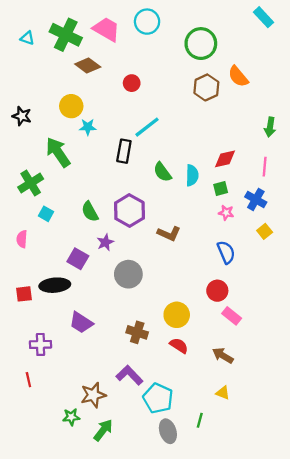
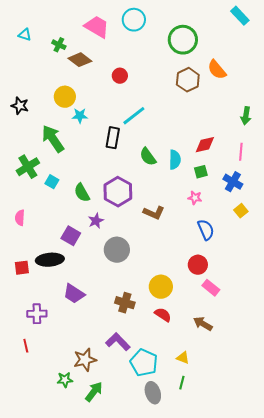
green cross: (66, 35) -> (59, 45), moved, size x0.5
pink star: (226, 213) -> (195, 198), moved
cyan square: (46, 214) -> (52, 182), moved
yellow triangle: (223, 393) -> (183, 358), moved

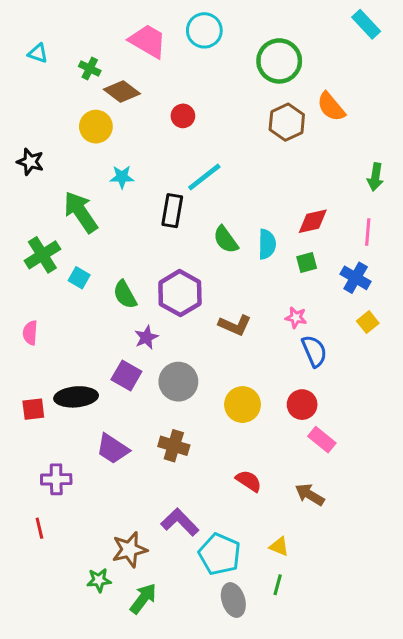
yellow circle: (65, 97) -> (96, 127), moved
pink star: (195, 198) -> (296, 317), moved
purple square: (71, 236) -> (126, 376), moved
yellow circle: (161, 287) -> (243, 405), moved
brown cross: (125, 303) -> (174, 446), moved

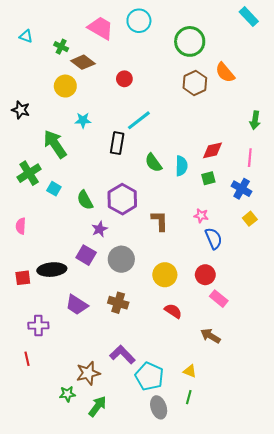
brown L-shape: (235, 325) -> (160, 221), turned -115
red semicircle: (249, 481) -> (173, 311), moved

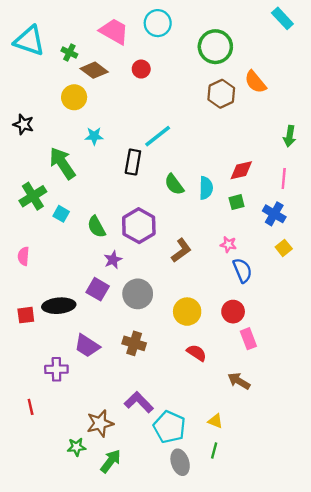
cyan triangle: (26, 36) -> (29, 41), size x2.0
red circle: (124, 79) -> (141, 69), moved
brown L-shape: (160, 221) -> (181, 250), turned 55
pink rectangle: (219, 299) -> (248, 339), turned 30
purple cross: (38, 326) -> (56, 369), moved

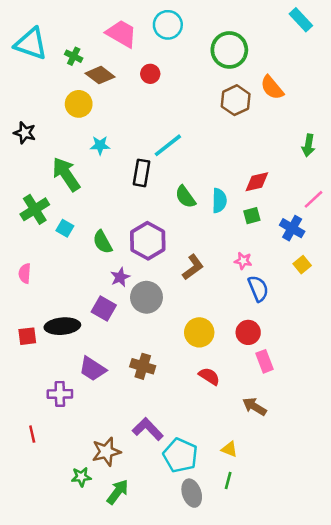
pink line: (284, 179) -> (313, 199), moved, turned 42
gray circle: (138, 294) -> (146, 297), moved

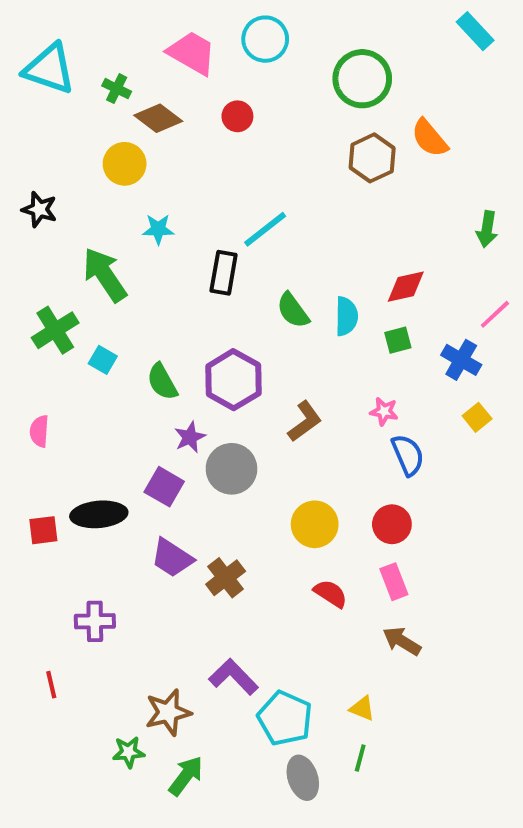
pink rectangle: (264, 361) -> (394, 582), moved
brown cross: (143, 366) -> (226, 578), turned 35
purple trapezoid: (92, 369) -> (172, 558), moved

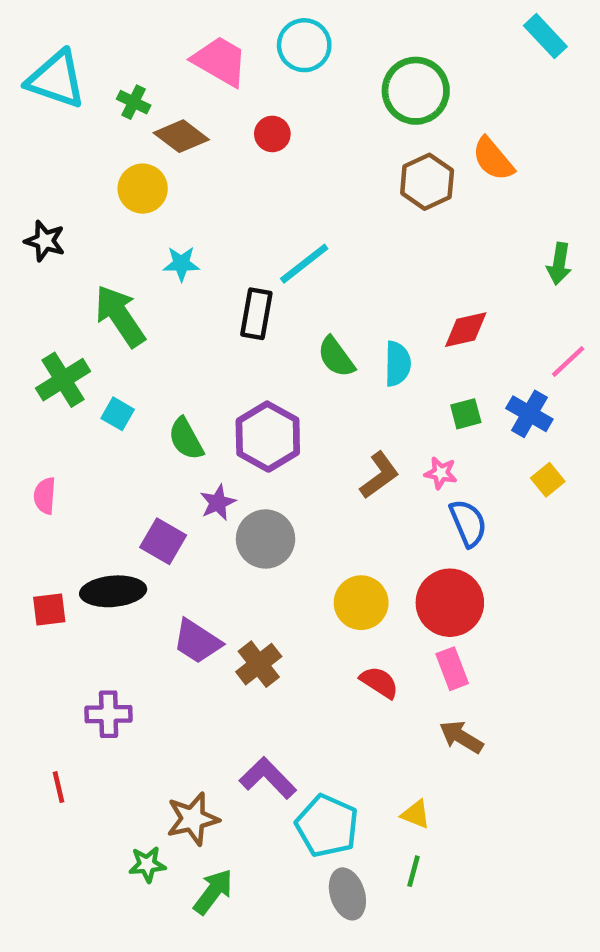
green square: (398, 340) -> (466, 414), moved
brown L-shape: (305, 421) -> (379, 475), moved
purple square: (164, 487) -> (163, 541), moved
red circle: (392, 524) -> (450, 603), size x1.5

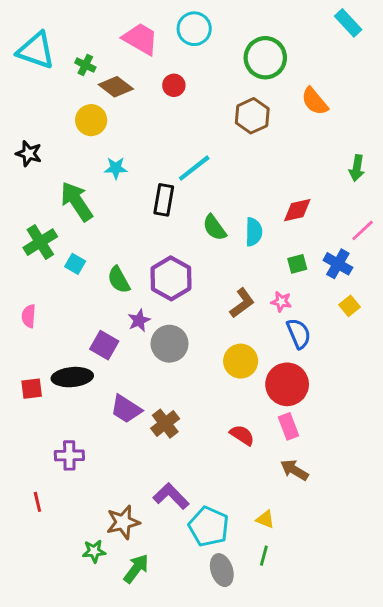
brown hexagon: (427, 182) -> (252, 116), moved
yellow circle: (361, 603) -> (241, 361), moved

